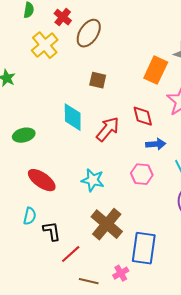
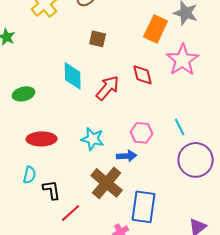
blue arrow: (156, 144) -> (127, 156), moved
red ellipse: (42, 180) -> (42, 139), turned -36

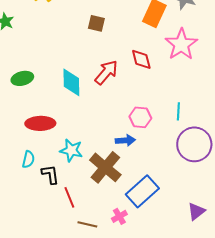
cyan diamond: (73, 76) -> (71, 82), moved
cyan line: (180, 127) -> (178, 111), turned 30
cyan star: (93, 139) -> (71, 150), moved
blue rectangle: (144, 207) -> (142, 191), turned 40
red line: (71, 213) -> (69, 197), turned -70

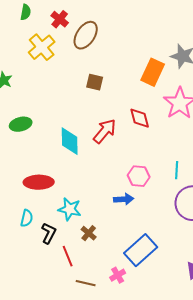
green ellipse: (22, 78) -> (21, 124), moved
brown cross: (105, 167) -> (89, 233), moved, size x0.5
black L-shape: (50, 174) -> (49, 233), turned 35

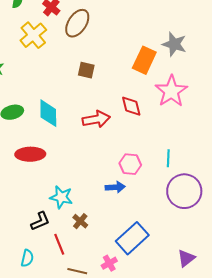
red arrow: (105, 131) -> (96, 119), turned 40
cyan diamond: (70, 141) -> (48, 113), moved
red ellipse: (39, 182) -> (30, 154), moved
cyan semicircle: (27, 218) -> (27, 258), moved
black L-shape: (49, 233) -> (40, 221), turned 40

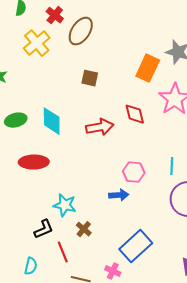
pink cross: (109, 263) -> (113, 271), turned -35

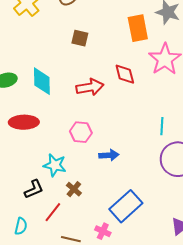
orange rectangle: (148, 68) -> (138, 28), turned -36
pink hexagon: (134, 172) -> (81, 132), moved
red line: (63, 252) -> (53, 212), turned 60

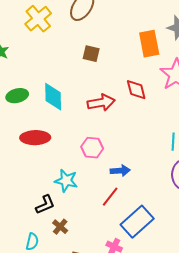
brown cross: (74, 189) -> (60, 227), moved
red line: (53, 212) -> (110, 197), moved

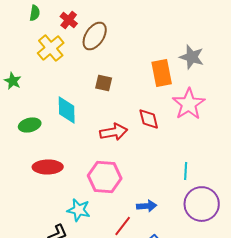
cyan diamond: (53, 97) -> (67, 110), moved
pink hexagon: (92, 148) -> (105, 177), size x1.5
blue arrow: (120, 171) -> (147, 206), moved

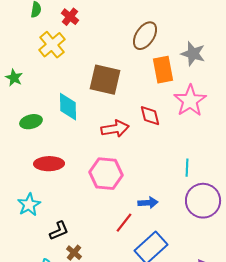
brown ellipse: (95, 36) -> (145, 36), moved
brown square: (104, 83) -> (105, 80), size x1.8
cyan star: (79, 210) -> (29, 205), moved, turned 30

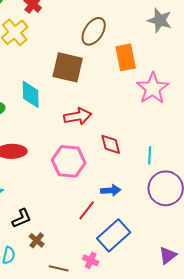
brown ellipse: (145, 36) -> (94, 31), moved
gray star: (193, 54) -> (160, 20), moved
red diamond: (150, 116) -> (111, 144), moved

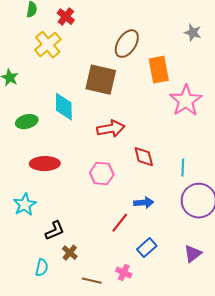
gray star: (160, 20) -> (193, 33), size x0.7
pink hexagon: (69, 161) -> (102, 174), size x0.7
blue rectangle: (114, 235) -> (147, 248), size x0.6
purple triangle: (168, 255) -> (193, 254), moved

